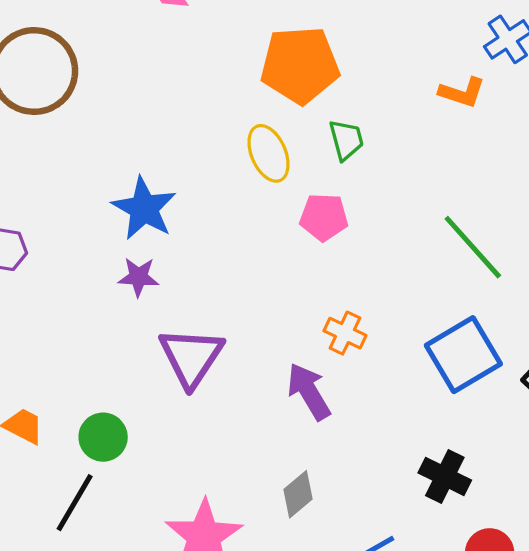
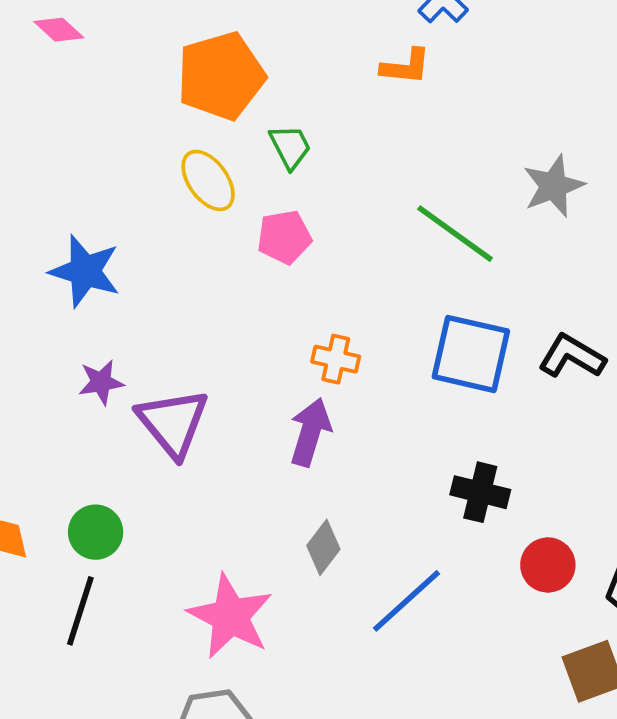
purple star: (138, 277) -> (101, 382), moved
blue square: (463, 355) -> (471, 354), turned -34
purple arrow: (309, 392) -> (310, 432), turned 60

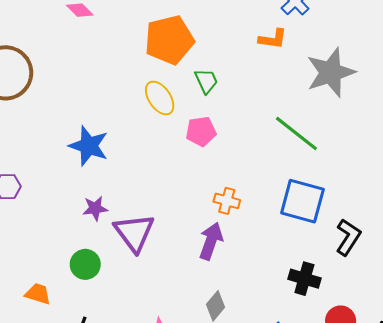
gray star: (554, 186) -> (331, 72), moved, size x1.4
black L-shape: (572, 356) -> (348, 237), moved, turned 90
green circle: (96, 532) -> (85, 264), moved

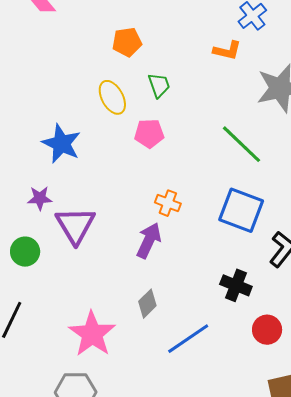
orange pentagon: (169, 40) -> (127, 42), size x0.6
blue star: (89, 146) -> (61, 144), moved

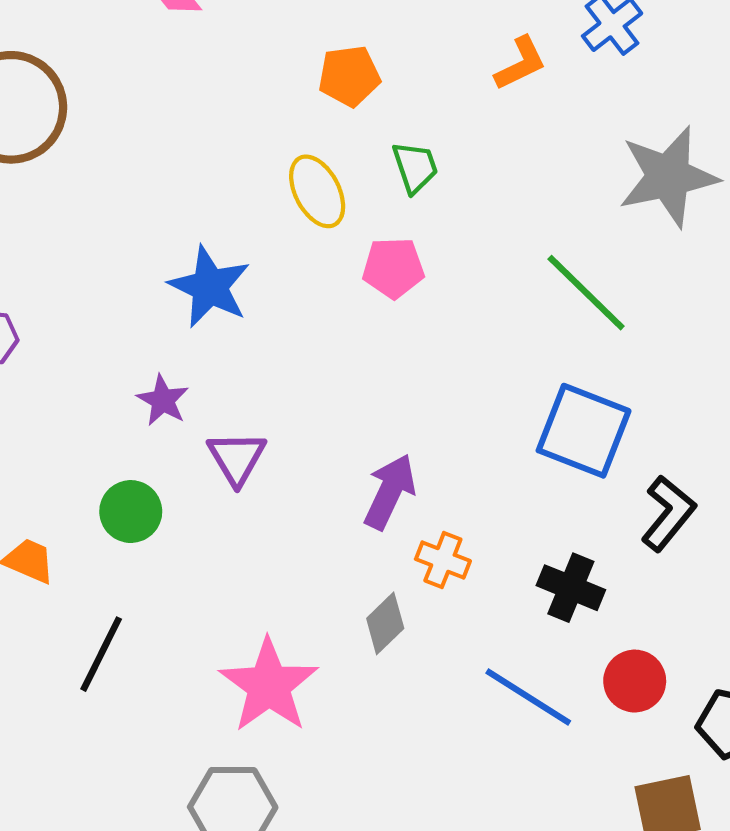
orange L-shape: (227, 51) -> (521, 63), moved, turned -40
purple star: (40, 198) -> (163, 400), turned 30
orange cross: (168, 203) -> (443, 560), moved
purple triangle: (75, 225) -> (237, 458), size x0.7
blue line: (188, 339) -> (528, 697), moved, turned 66

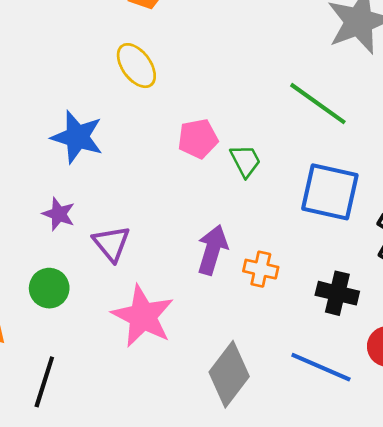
green trapezoid: (415, 167) -> (245, 161), moved
pink pentagon: (393, 268) -> (198, 139), moved
orange cross: (443, 560) -> (261, 269), moved
gray diamond: (385, 623) -> (229, 374), moved, size x1.6
pink star: (269, 685) -> (143, 316), moved

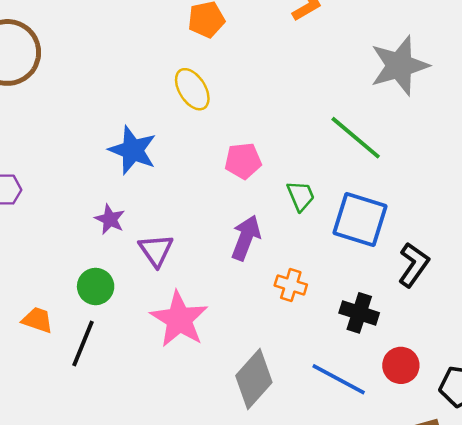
green trapezoid: (245, 161) -> (301, 196), moved
purple arrow: (212, 250) -> (246, 238), moved
black line: (44, 382) -> (83, 344), moved

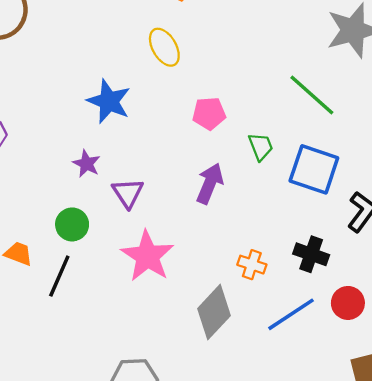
orange cross: (291, 285) -> (252, 265), moved
blue line: (339, 379) -> (291, 314), turned -63

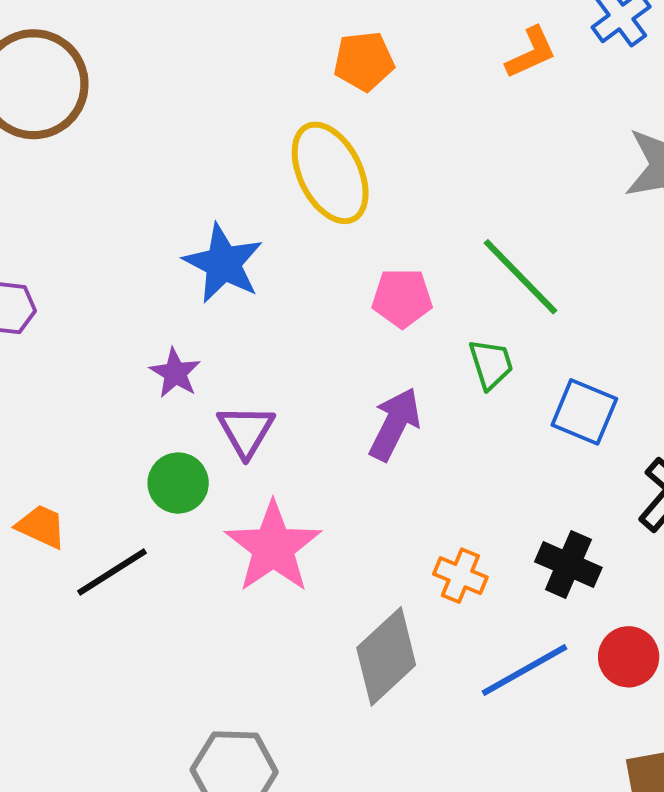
yellow ellipse: (164, 47) -> (330, 173), size x1.4
green line: (312, 95) -> (521, 277), moved
blue square: (314, 169) -> (584, 412), size x0.7
green circle: (72, 224) -> (178, 483), moved
black line: (59, 276) -> (112, 572), turned 30

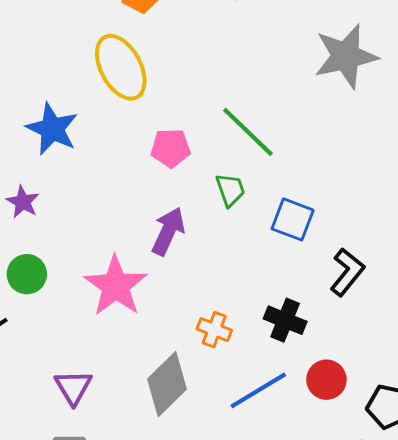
purple triangle: (246, 431) -> (73, 387), moved
pink star: (273, 547) -> (116, 286), moved

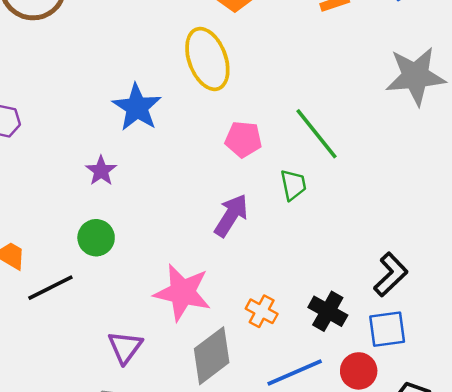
blue square: (293, 219) -> (387, 329), moved, turned -36
pink star: (116, 286) -> (182, 292), moved, turned -30

